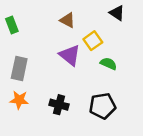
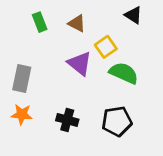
green rectangle: (12, 25) -> (40, 22), moved
green semicircle: (108, 64) -> (124, 73), size x1.5

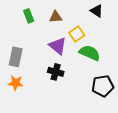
brown triangle: (77, 23) -> (56, 17), turned -32
black cross: (67, 120) -> (56, 72), moved
black pentagon: (117, 121) -> (103, 86), moved

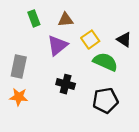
black triangle: (97, 11) -> (124, 40), moved
purple triangle: (58, 46) -> (57, 45), moved, turned 42
black pentagon: (103, 86) -> (105, 100), moved

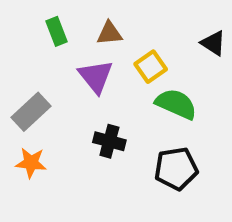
black triangle: (124, 40) -> (213, 43), moved
purple triangle: (57, 45) -> (96, 76), turned -30
gray rectangle: (19, 66) -> (31, 112), turned 35

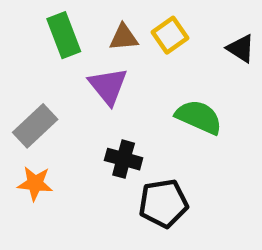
green rectangle: (56, 31) -> (64, 35), size x1.4
yellow square: (151, 67) -> (170, 35), moved
black pentagon: (176, 169) -> (163, 203), moved

